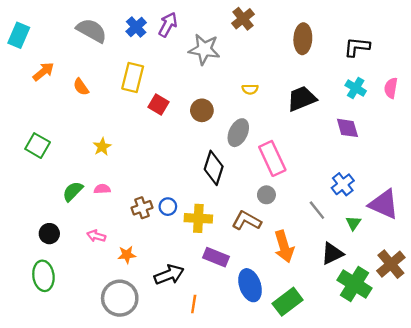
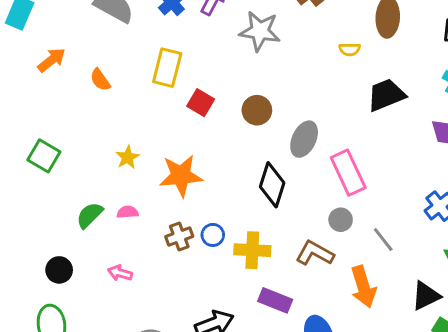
yellow semicircle: (250, 89) -> (350, 49), moved
gray line: (317, 210) -> (383, 240), moved
orange star: (127, 255) -> (181, 176), moved, size x1.8

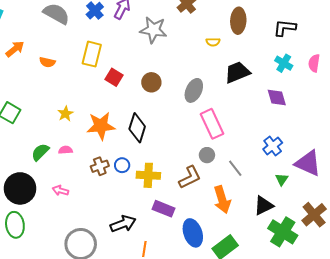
orange semicircle: (100, 80) -> (47, 62), turned -42
gray ellipse: (304, 139) -> (194, 90), moved
black diamond: (272, 185) -> (137, 128), moved
brown L-shape: (315, 253) -> (190, 177), turned 125
black circle: (59, 270) -> (20, 188), size x1.8

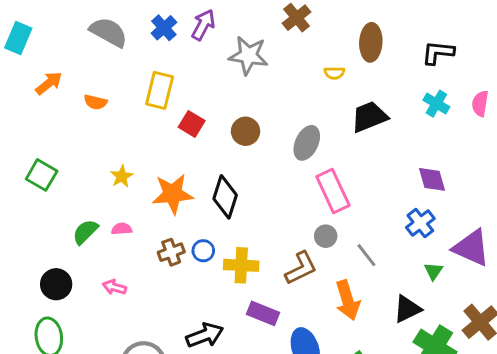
purple diamond: (277, 97) -> (432, 179), moved
black circle: (20, 188) -> (56, 284), size x0.7

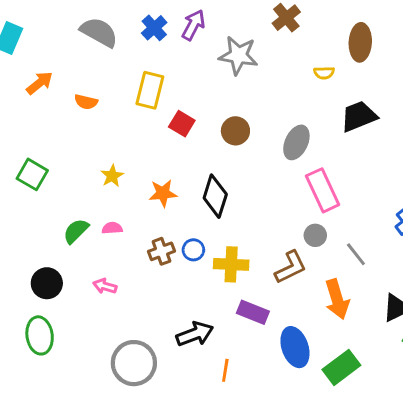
orange star: (173, 194) -> (163, 193), size x0.7

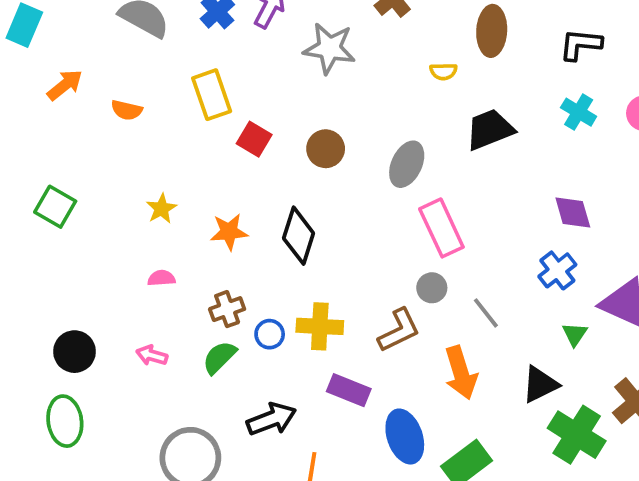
yellow rectangle: (150, 90) -> (212, 95), turned -33
green semicircle: (76, 231) -> (219, 357), moved
blue circle: (193, 250) -> (270, 334), moved

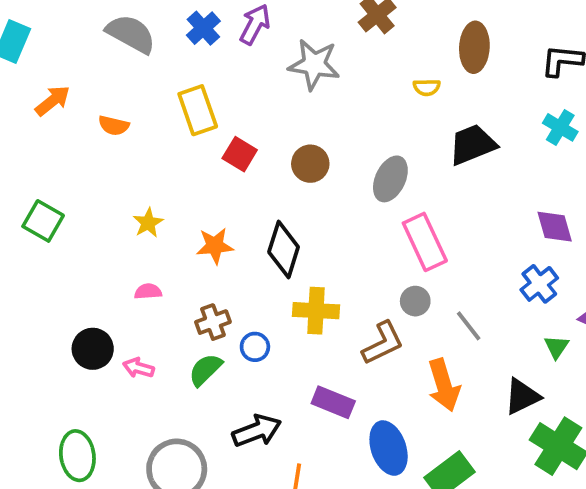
yellow cross: (320, 326) -> (316, 311), moved
black circle: (75, 352) -> (93, 349), moved
green ellipse: (65, 421) -> (77, 456), moved

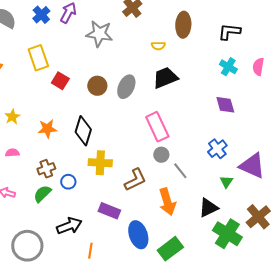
black trapezoid: (472, 145) -> (165, 78), moved
gray ellipse: (390, 179) -> (126, 87), moved
purple diamond: (555, 227) -> (225, 105), moved
gray circle: (415, 301) -> (161, 155), moved

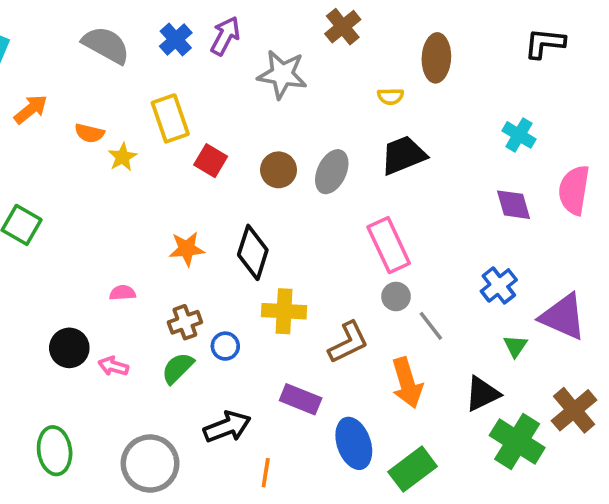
black L-shape: (229, 32) -> (545, 43), moved
pink semicircle: (258, 67) -> (574, 190), moved, size x1.5
yellow star: (12, 117) -> (123, 157), moved

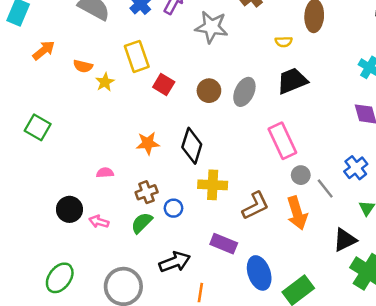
gray circle: (396, 296) -> (301, 175), moved
gray line: (431, 326) -> (325, 189), moved
orange arrow: (407, 383) -> (297, 213), moved
green ellipse: (55, 451) -> (60, 278), turned 44

